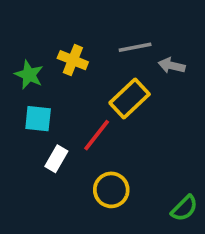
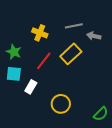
green star: (29, 75) -> (14, 52), moved
cyan square: (38, 119) -> (14, 74), moved
red line: (97, 135) -> (44, 61), moved

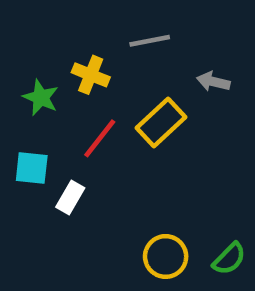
gray line: (74, 26) -> (150, 41), moved
green star: (14, 52) -> (41, 98), moved
yellow circle: (61, 104) -> (166, 256), moved

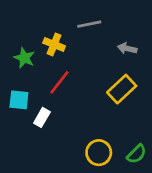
yellow rectangle: (161, 123) -> (122, 89), moved

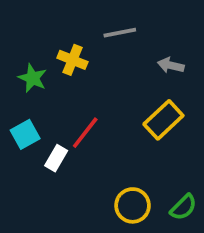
red line: (59, 82) -> (85, 133), moved
cyan square: (19, 100) -> (25, 134), turned -35

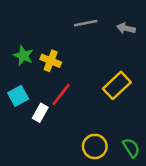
yellow cross: (72, 60) -> (51, 61), moved
gray arrow: (171, 65) -> (126, 28), moved
green semicircle: (183, 207) -> (131, 148), turned -78

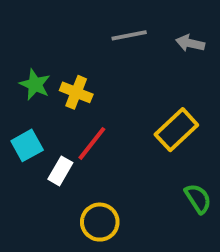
yellow circle: (95, 146) -> (100, 222), moved
green semicircle: (131, 148) -> (198, 198), moved

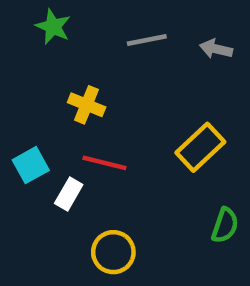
green star: (35, 84) -> (53, 27), moved
red line: (92, 143) -> (104, 163), turned 66
green semicircle: (198, 198) -> (225, 225), turned 52

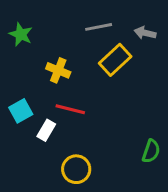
green star: (53, 27) -> (21, 34), moved
yellow rectangle: (200, 147) -> (115, 60), moved

